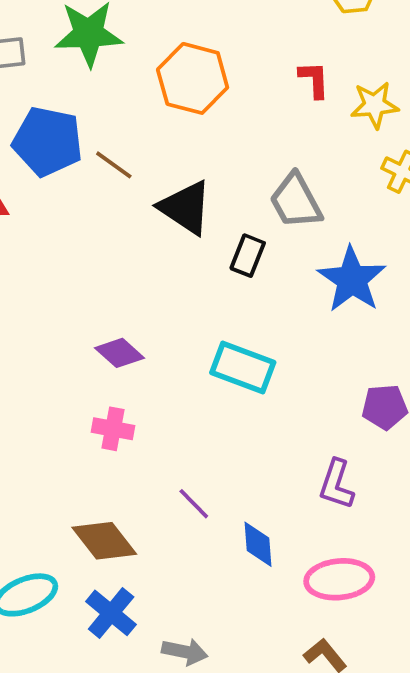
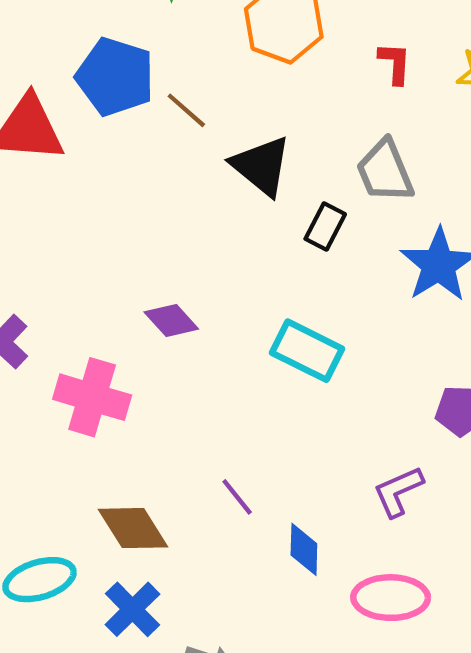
red L-shape: (314, 80) -> (395, 63), moved
pink cross: (113, 429) -> (92, 397), moved, size x1.6
purple L-shape: (336, 484) -> (398, 491), turned 42

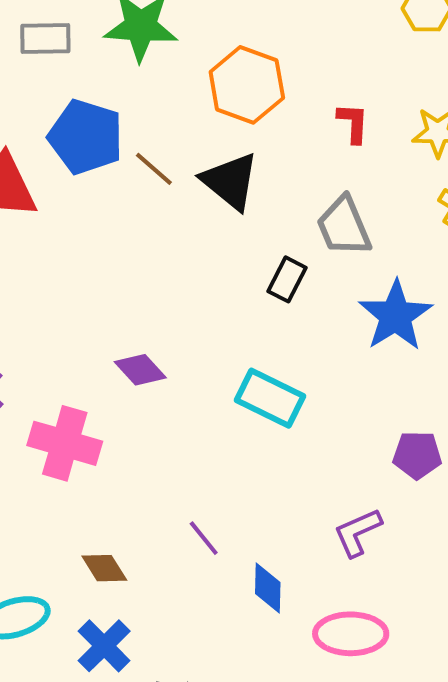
black triangle: (261, 166) -> (230, 181), moved
brown diamond: (133, 528) -> (104, 568), size x0.7

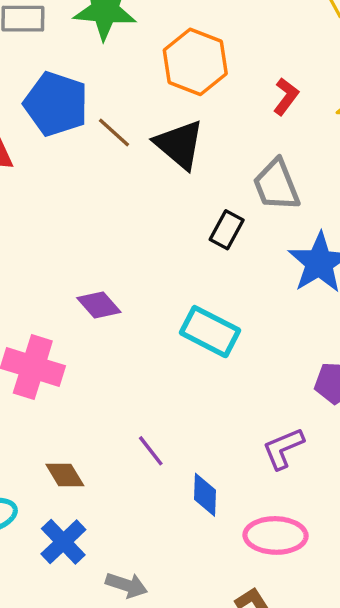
red L-shape: (353, 123) -> (286, 96), turned 33

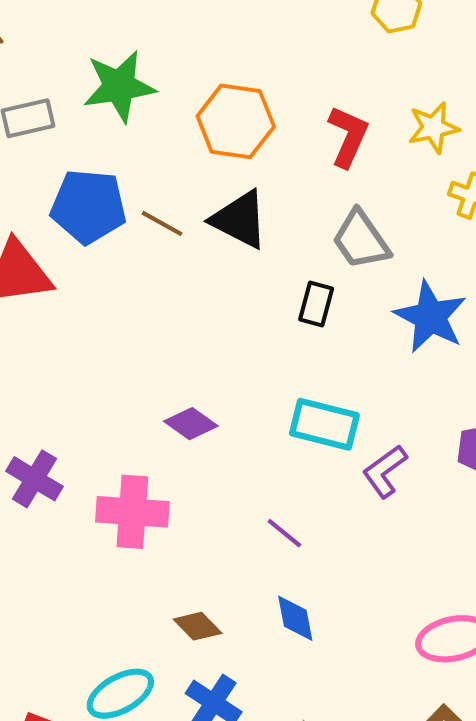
red L-shape: (286, 96) -> (348, 136), size x1.4
purple L-shape: (283, 448) -> (385, 471), moved
purple line: (151, 451) -> (284, 533), moved
blue diamond: (205, 495) -> (295, 618), moved

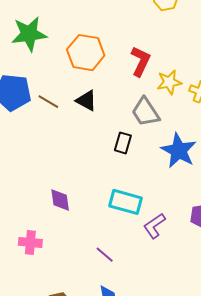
yellow star: (433, 128) -> (169, 82), moved
black triangle: (240, 220) -> (86, 101), size x0.7
purple diamond: (191, 424) -> (60, 200), turned 45
pink cross: (132, 512) -> (30, 242), size x0.7

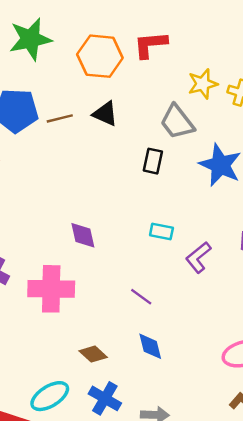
red L-shape: (141, 61) -> (150, 45), moved, turned -116
brown line: (48, 102) -> (60, 118), turned -40
cyan rectangle: (126, 202) -> (161, 231), size x0.6
pink cross: (30, 242) -> (51, 289), size x1.6

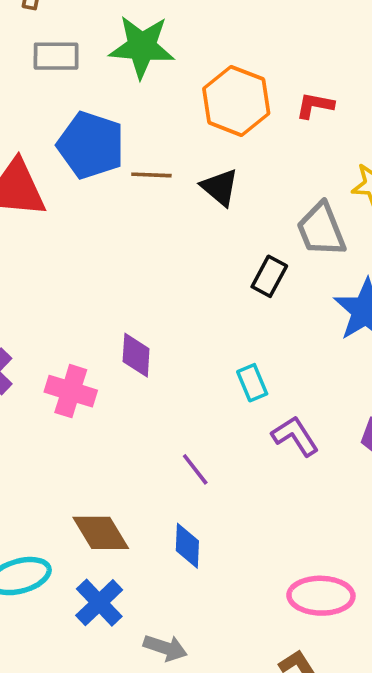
red L-shape: (150, 45) -> (315, 105), size x0.7
cyan rectangle: (161, 231) -> (252, 383), turned 40
purple L-shape: (198, 257) -> (295, 436), turned 80
pink cross: (51, 289) -> (71, 391), moved, size x0.7
brown diamond: (93, 354) -> (101, 533), size x1.4

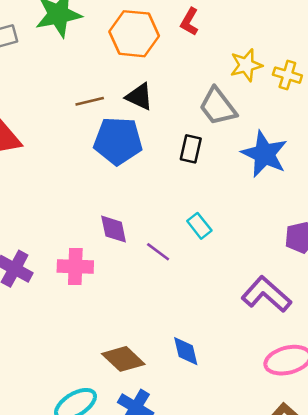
red L-shape: (315, 105) -> (189, 22), turned -56
blue pentagon: (91, 145) -> (118, 141), moved
purple L-shape: (295, 436) -> (266, 294), moved, size x1.4
purple line: (195, 469) -> (158, 252), moved

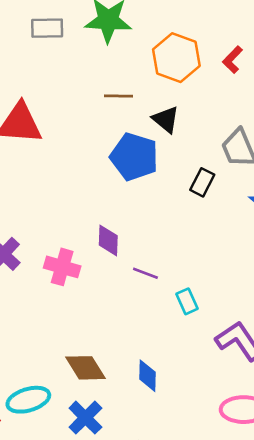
brown line: (90, 101) -> (118, 96), moved
cyan rectangle: (199, 226) -> (187, 301), moved
purple line: (158, 252) -> (145, 273), turned -30

